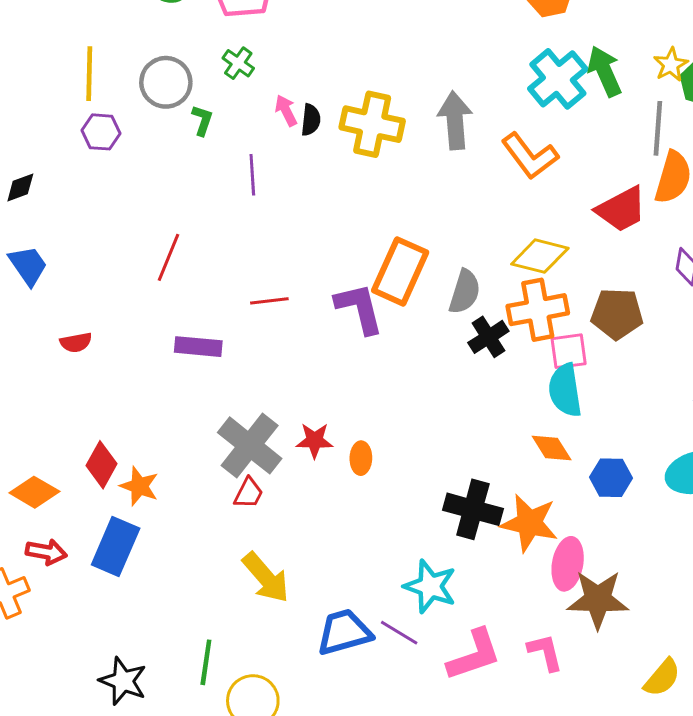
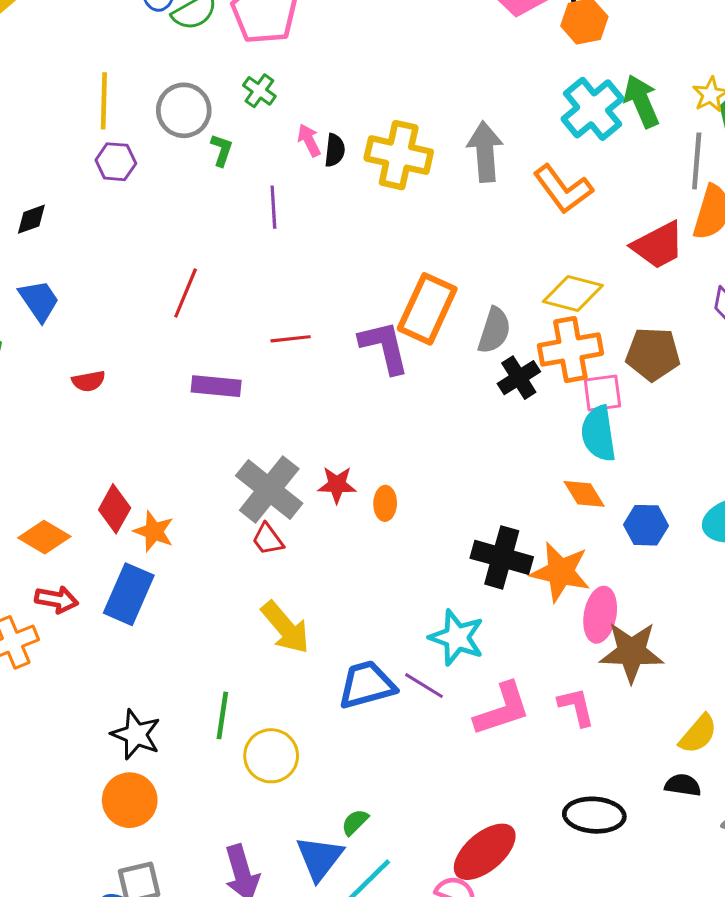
red trapezoid: (248, 493) -> (268, 539), turned 116

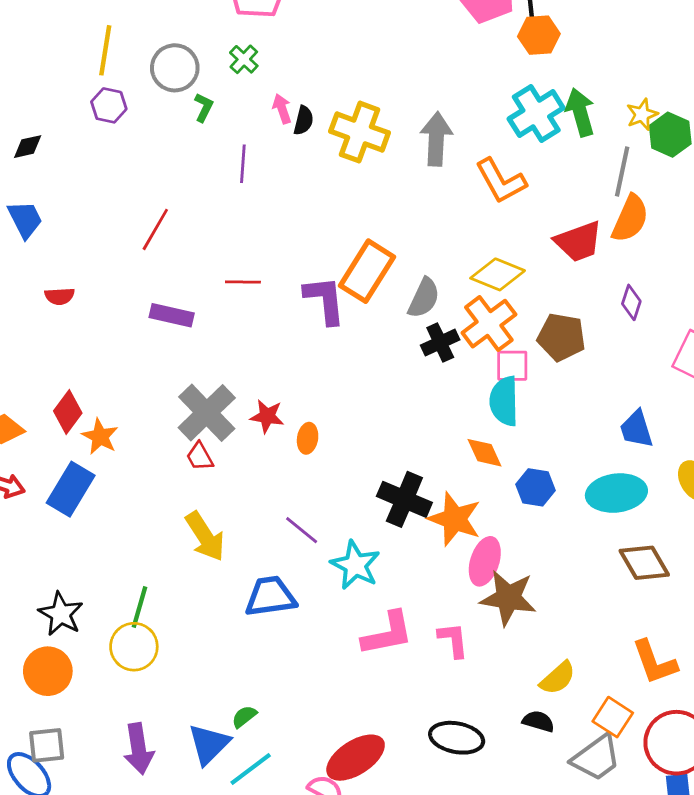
orange cross: (570, 350) -> (489, 324), turned -34
purple line: (424, 686) -> (302, 530), moved
yellow circle: (271, 756) -> (134, 647), moved

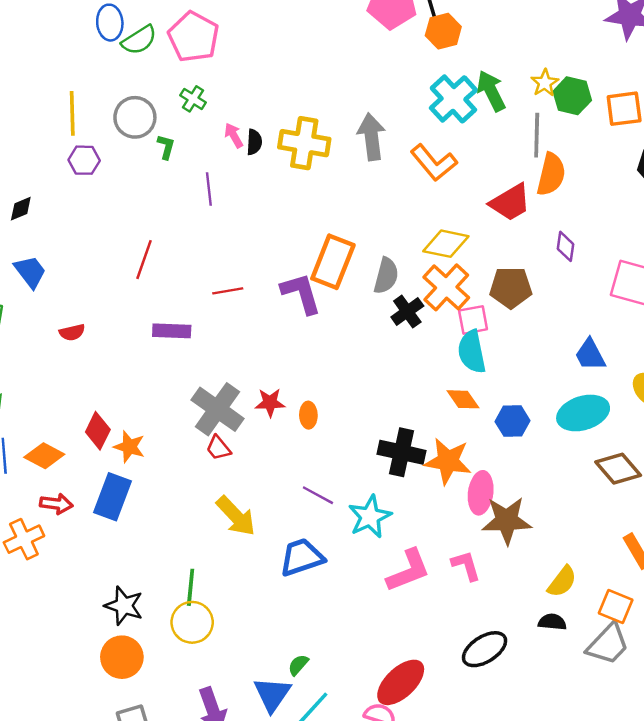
cyan star: (355, 565) -> (370, 517), turned 30
black ellipse: (457, 738) -> (485, 649), turned -33

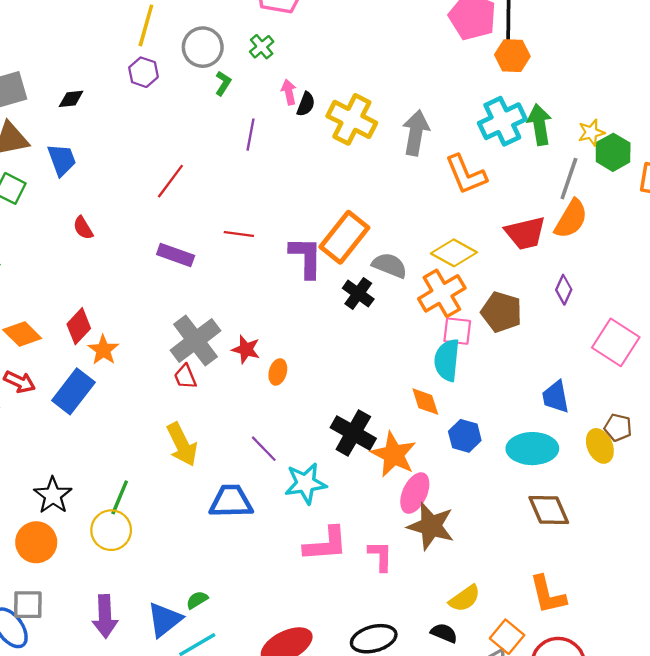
gray semicircle: (386, 276) -> (390, 265), turned -100
black cross: (407, 311) -> (358, 294), moved, turned -36
red semicircle: (72, 332) -> (83, 228), turned 55

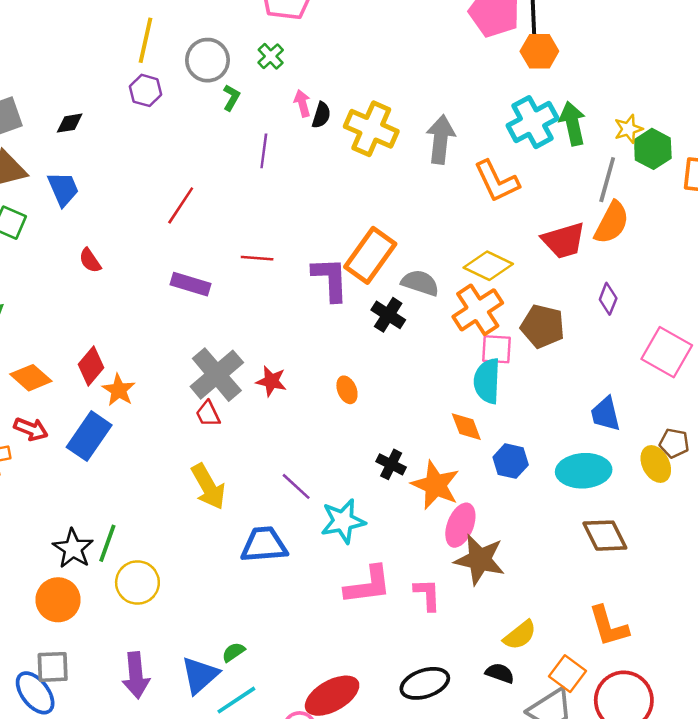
orange ellipse: (278, 372) -> (347, 390), moved, turned -35
black cross: (353, 433) -> (391, 464), size x0.6
green line: (120, 497) -> (107, 543), moved

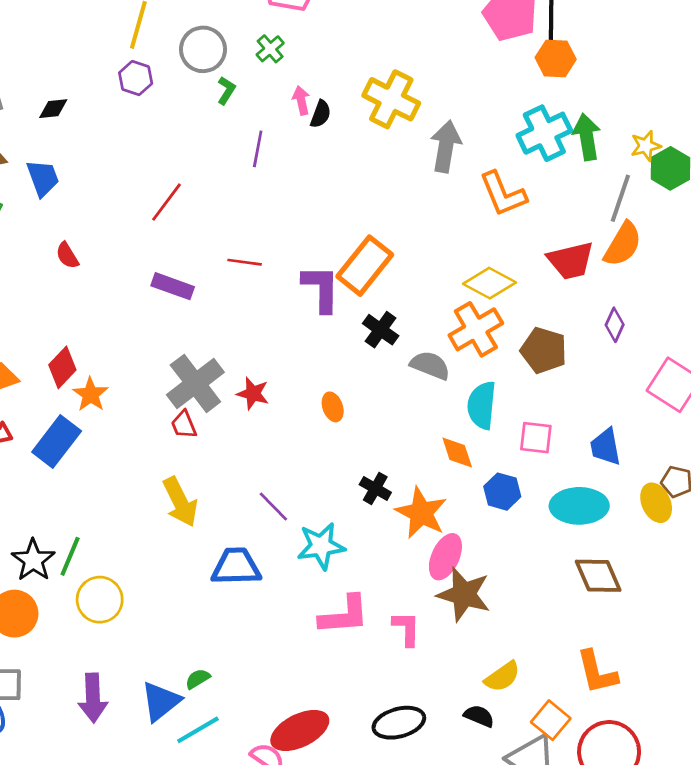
yellow cross: (371, 129) -> (391, 99), moved
gray semicircle: (420, 283) -> (430, 365), moved
pink square: (496, 349) -> (536, 438), moved

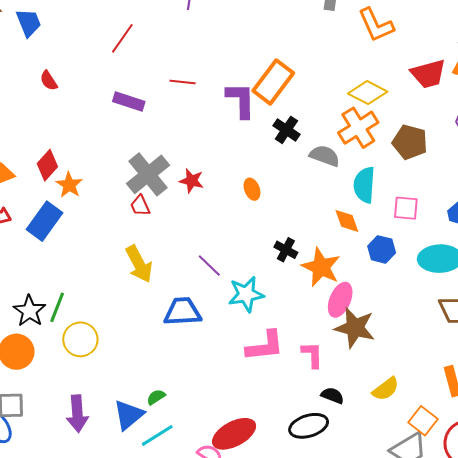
black semicircle: (479, 716) -> (332, 396), moved

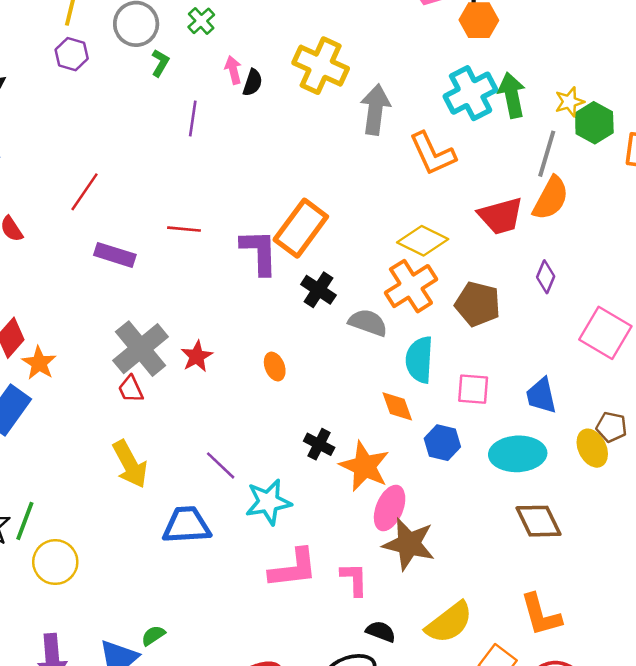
red line: (122, 38) -> (84, 192), moved
red star: (192, 181) -> (197, 356), turned 30
yellow semicircle: (386, 389) -> (449, 622), size x1.4

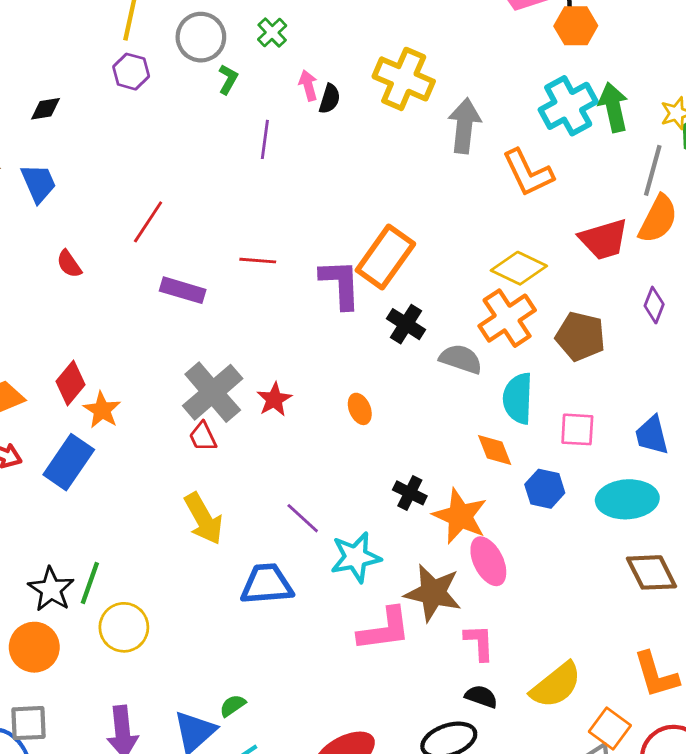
pink ellipse: (390, 508) -> (488, 561), turned -48
brown star: (409, 544) -> (433, 593), moved
pink L-shape: (354, 579) -> (479, 643), moved

